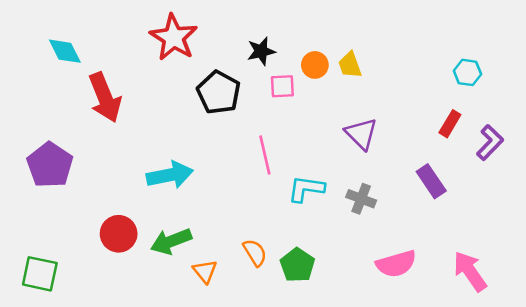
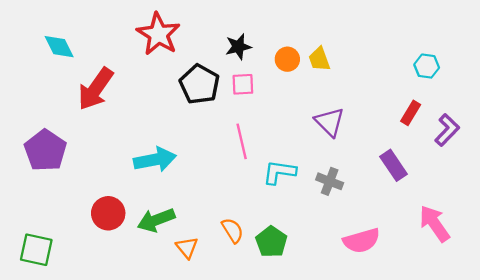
pink square: (282, 86) -> (243, 84), moved
red arrow: (105, 97) -> (96, 89), turned 57
pink arrow: (470, 271) -> (435, 224), moved

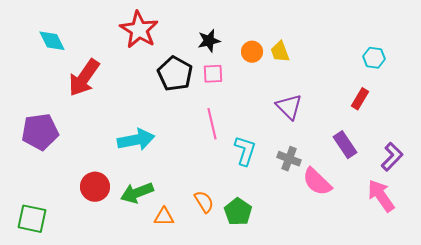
purple L-shape: (447, 130) -> (392, 157), moved
purple pentagon: (45, 150) -> (40, 132), turned 30
cyan L-shape: (279, 172) -> (245, 151), turned 100
pink semicircle: (362, 241) -> (317, 182), moved, turned 60
orange triangle: (187, 248) -> (164, 217), turned -50

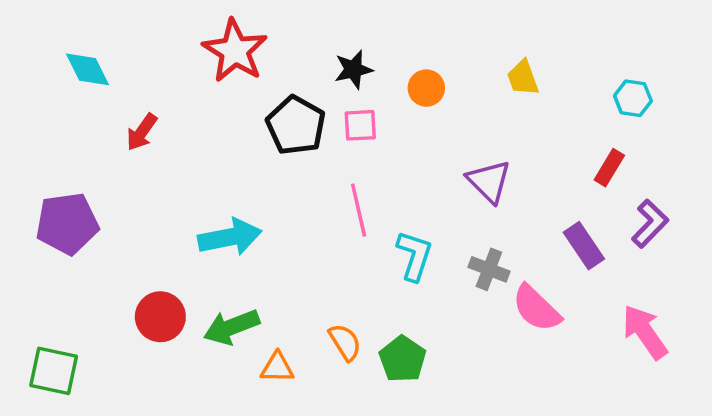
yellow trapezoid: (280, 52) -> (523, 78), moved
red arrow: (84, 78) -> (142, 132), size x0.6
purple L-shape: (392, 157) -> (650, 224), moved

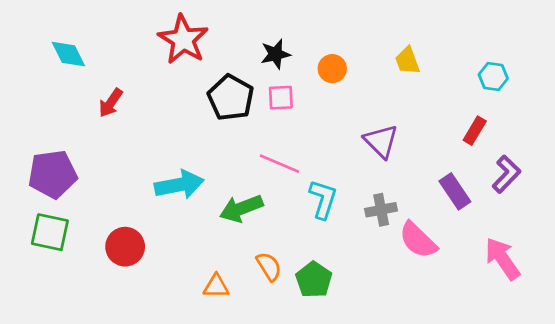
pink line: (359, 210) -> (279, 164), turned -54
gray cross: (489, 269) -> (381, 210), turned -32
green arrow: (231, 327) -> (241, 208), moved
green square: (54, 371) -> (50, 232), moved

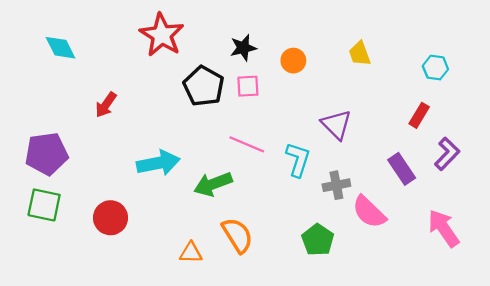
red arrow: (111, 103) -> (106, 105), moved
cyan L-shape: (323, 199) -> (298, 160), moved
orange semicircle: (269, 266) -> (237, 235), size x1.4
green pentagon: (314, 280) -> (318, 240), moved

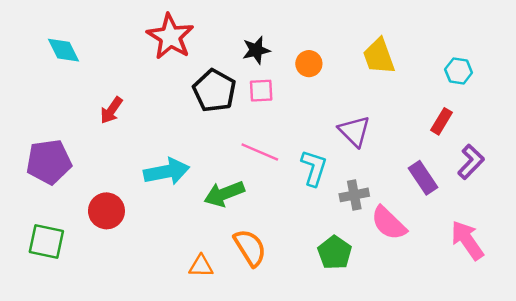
yellow trapezoid: (360, 54) -> (379, 56), size x1.4
green square: (44, 205) -> (46, 242), moved
red circle: (111, 218) -> (106, 211), moved

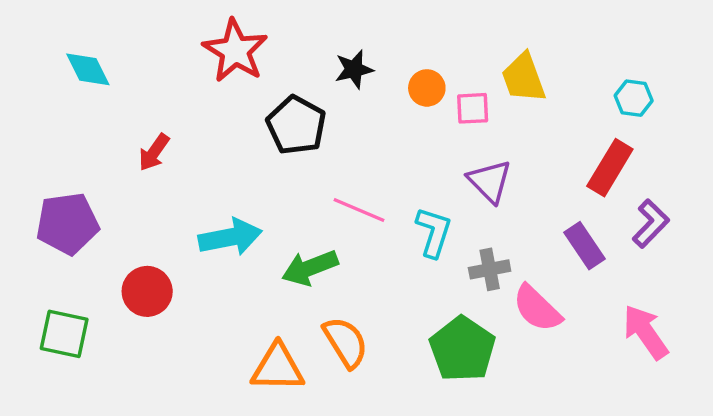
pink square: (261, 91) -> (473, 108), moved
red rectangle: (441, 121) -> (610, 168), size x1.5
green pentagon: (335, 253) -> (462, 349), size x1.4
orange triangle: (201, 266) -> (278, 368), size x1.6

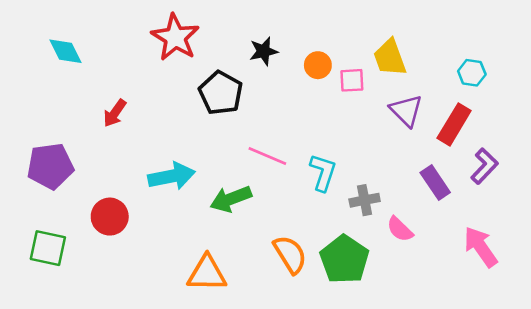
purple triangle: (490, 181) -> (406, 111), moved
pink semicircle: (537, 308) -> (400, 229), size x0.7
orange semicircle: (345, 342) -> (290, 254), moved

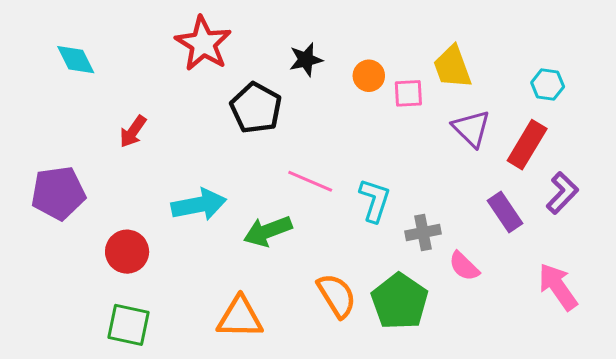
green square: (48, 248) -> (129, 325), moved

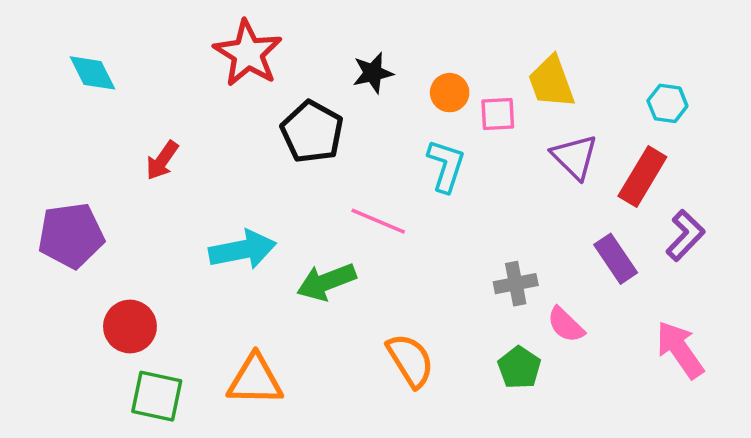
cyan L-shape: (375, 200) -> (446, 166), moved
red circle: (127, 252) -> (130, 326), moved
green pentagon: (400, 301) -> (519, 368), moved, size x0.6
orange triangle: (240, 318) -> (255, 380), moved

